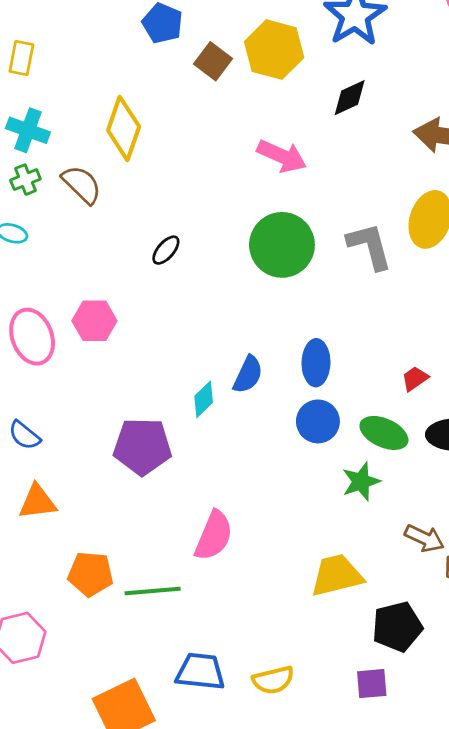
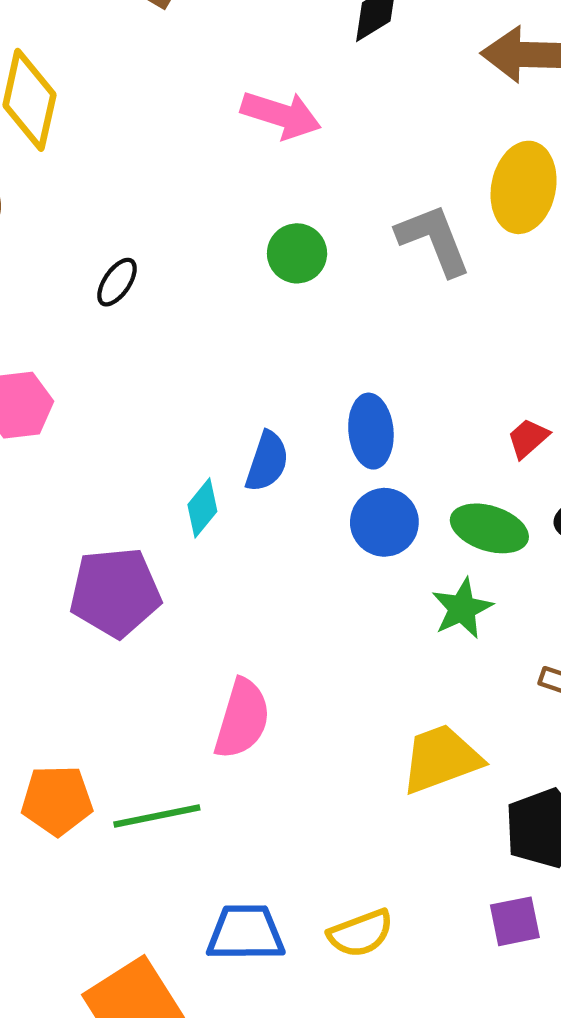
green circle: (282, 245) -> (297, 253), size x0.6

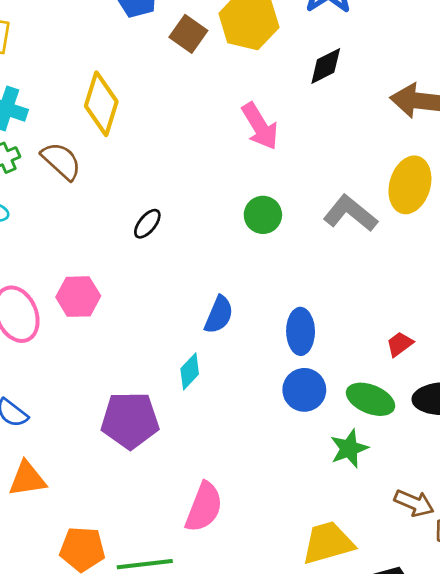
pink arrow: (281, 115) -> (260, 126), turned 36
gray L-shape: (434, 240) -> (350, 213), turned -34
blue semicircle: (267, 462) -> (219, 315), moved

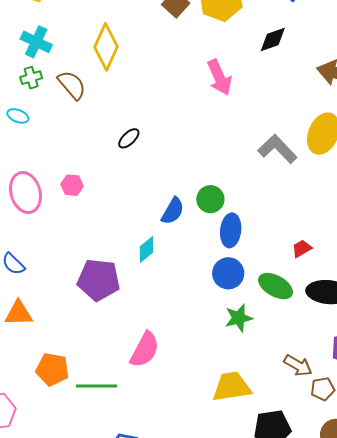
green circle: (263, 215) -> (210, 199), moved
pink hexagon: (78, 297) -> (72, 185), size x0.7
green star: (349, 448) -> (239, 318), moved

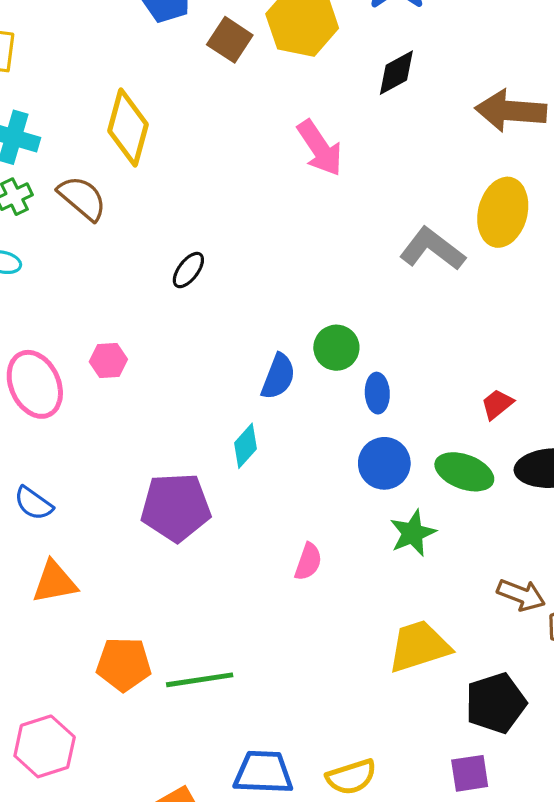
blue ellipse: (231, 230) -> (377, 393), size x0.7
pink semicircle: (145, 350) -> (308, 562), moved, size x0.6

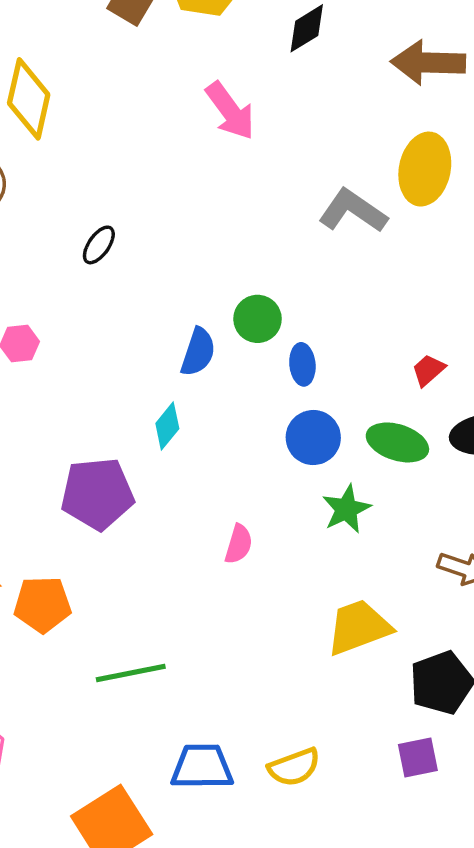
orange pentagon: (124, 664) -> (42, 604), moved

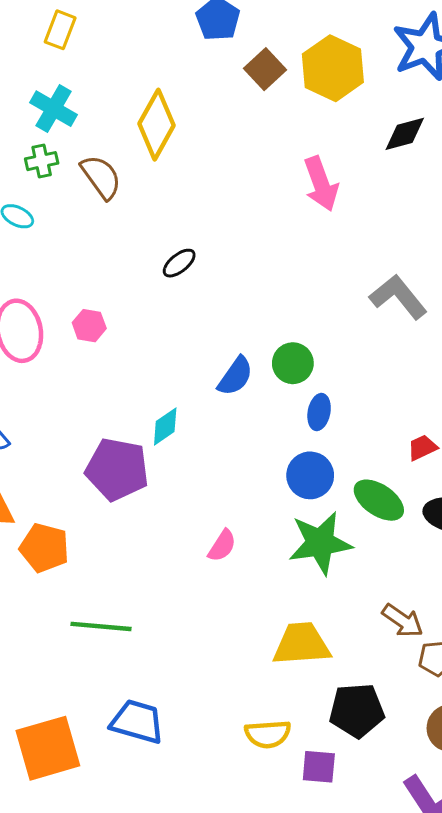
cyan diamond: (167, 426) -> (165, 426), moved
green star: (346, 509) -> (320, 543), size x1.5
yellow semicircle: (294, 767) -> (268, 734), moved

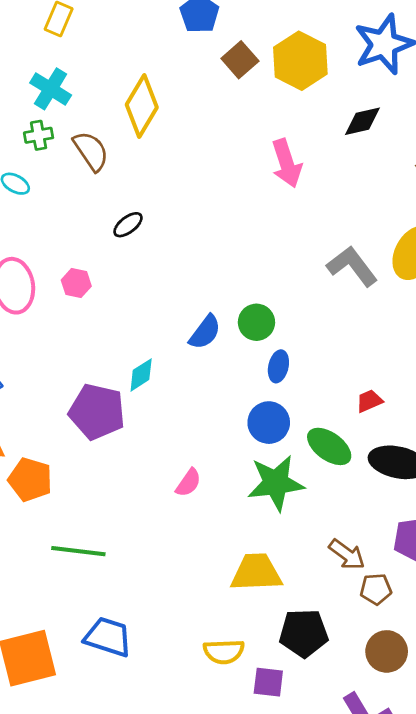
black ellipse: (179, 263) -> (128, 225), moved

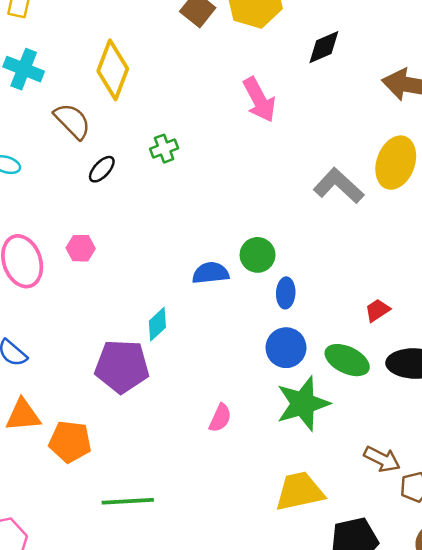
green cross: (39, 135) -> (164, 149), moved
black ellipse: (128, 225) -> (102, 169), moved
blue semicircle: (205, 332) -> (211, 273), turned -123

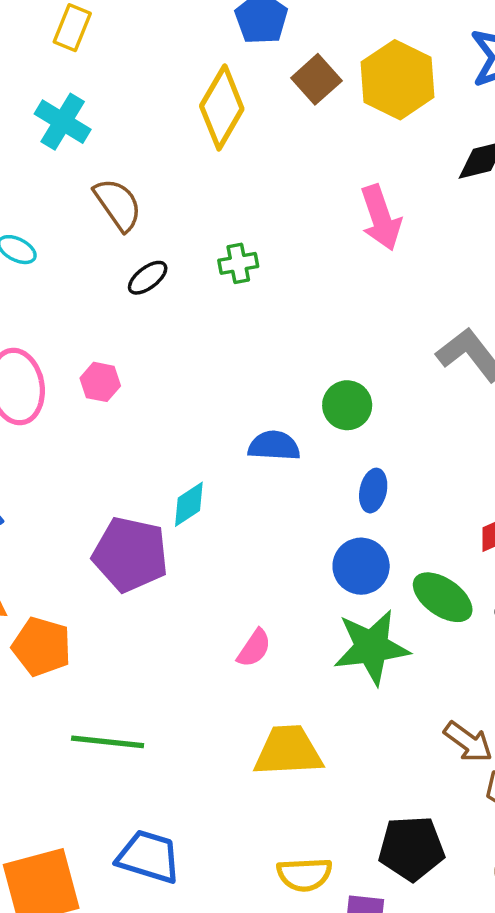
yellow diamond: (113, 70) -> (222, 107), moved
green circle: (258, 255) -> (347, 405), moved
yellow trapezoid: (299, 491) -> (288, 751), moved

